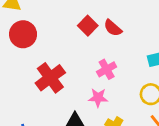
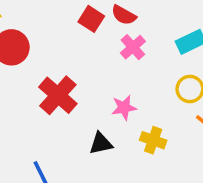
pink cross: (107, 69) -> (133, 47), moved

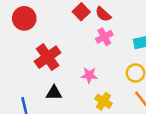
black triangle: (101, 143) -> (54, 93), moved

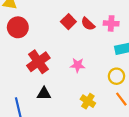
pink cross: (104, 37) -> (111, 23), moved, turned 32
pink star: (89, 75) -> (78, 65), moved

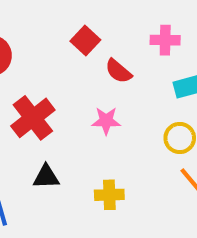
red semicircle: (88, 24) -> (118, 71), moved
yellow cross: (88, 101) -> (109, 195), moved, turned -32

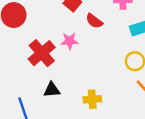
pink star: (106, 121) -> (70, 41), moved

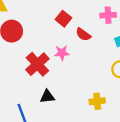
yellow cross: (92, 99) -> (97, 101), moved

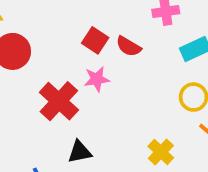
red square: (63, 19) -> (95, 40), moved
yellow cross: (97, 101) -> (161, 152), turned -35

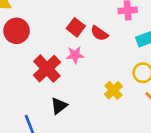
black triangle: (80, 152) -> (59, 106), turned -30
yellow cross: (161, 152) -> (113, 90), moved

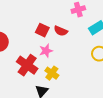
yellow cross: (113, 90) -> (52, 73), moved

